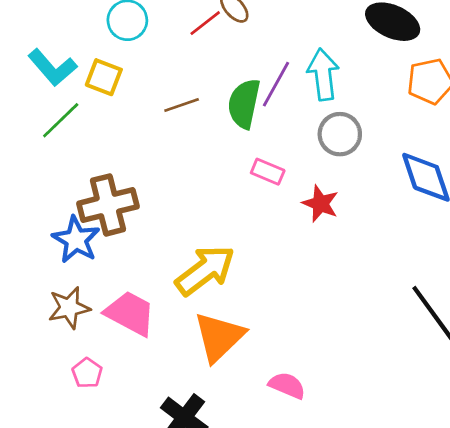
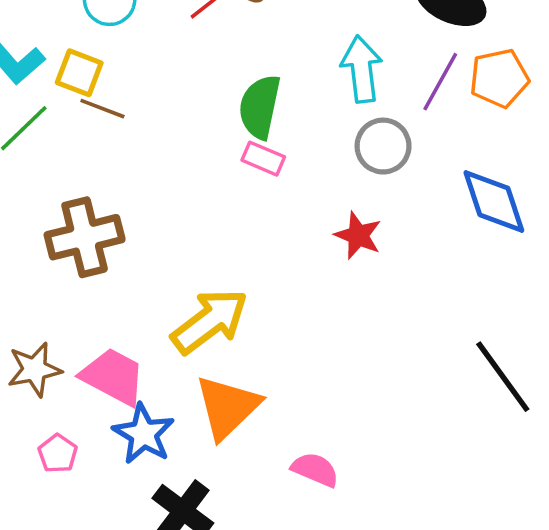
purple line: (276, 84) -> (440, 82), moved
brown line: (182, 105) -> (102, 109), moved, turned 40
pink rectangle: (268, 172) -> (263, 159), moved
blue star: (76, 240) -> (144, 434), moved

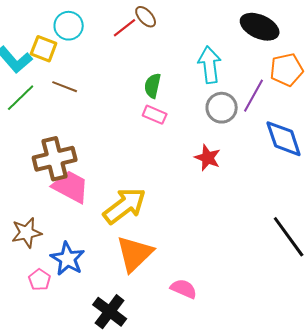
yellow square: (79, 73) -> (44, 49), moved
purple line: (440, 82) -> (254, 96), moved
green semicircle: (260, 107) -> (153, 86), size x0.7
pink trapezoid: (113, 377) -> (71, 187), moved
blue star: (144, 434) -> (68, 259), moved

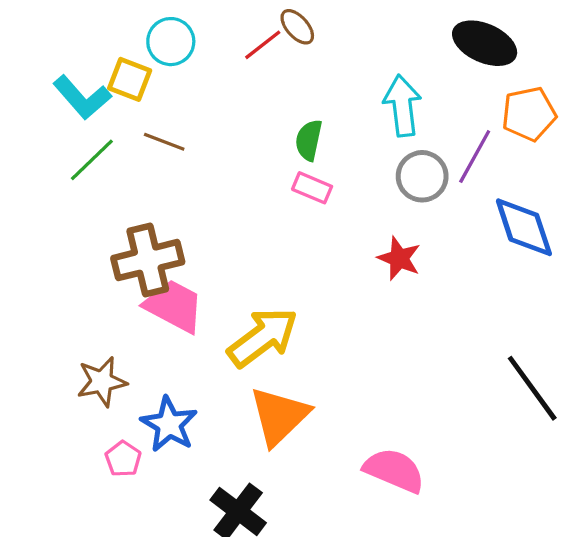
pink semicircle: (184, 289) -> (394, 470), moved, size x1.4

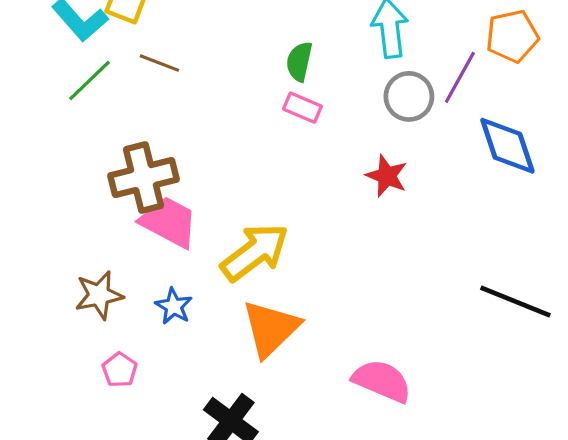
black line: (532, 388) -> (515, 301), turned -32
blue star: (169, 424) -> (174, 306), moved, size x0.7

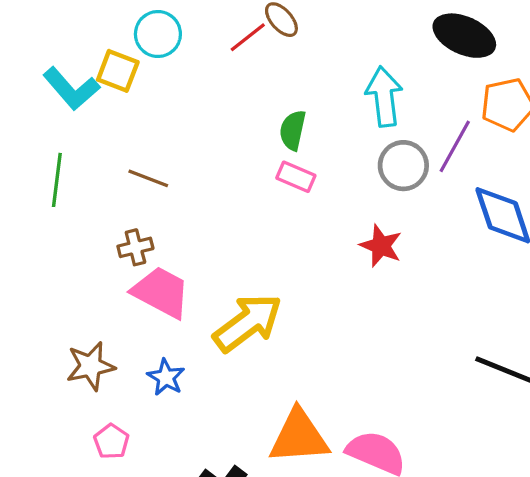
brown line: (159, 63) -> (148, 178), moved
green line: (89, 81) -> (57, 180), moved, turned -39
brown cross: (144, 178) -> (135, 247), size x0.5
orange triangle: (271, 329) -> (299, 437), moved, turned 40

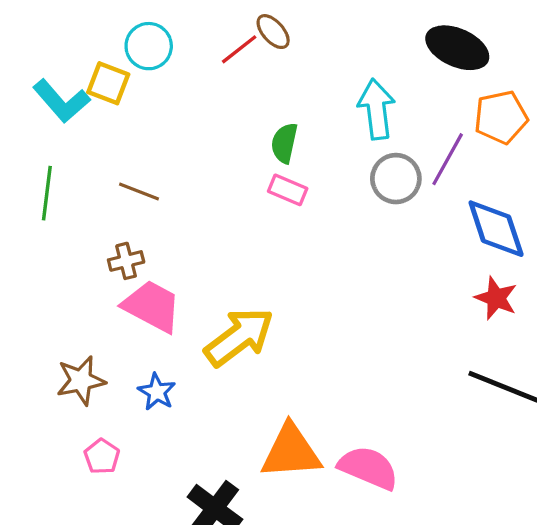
red star: (381, 246) -> (496, 298), moved

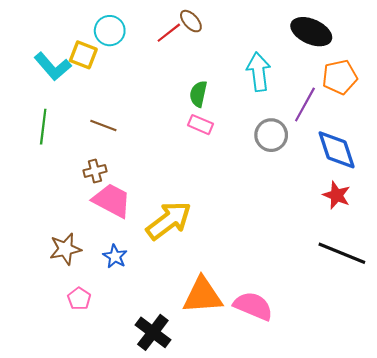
gray circle: (396, 179) -> (271, 135), moved

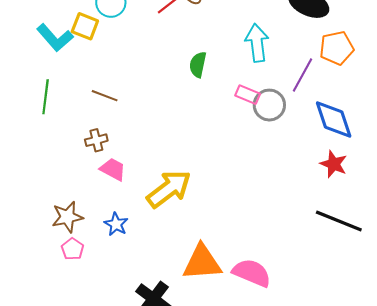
pink rectangle: (200, 125) -> (248, 95), moved
pink trapezoid: (112, 200) -> (113, 169), size x0.7
pink pentagon: (79, 299) -> (73, 249), moved

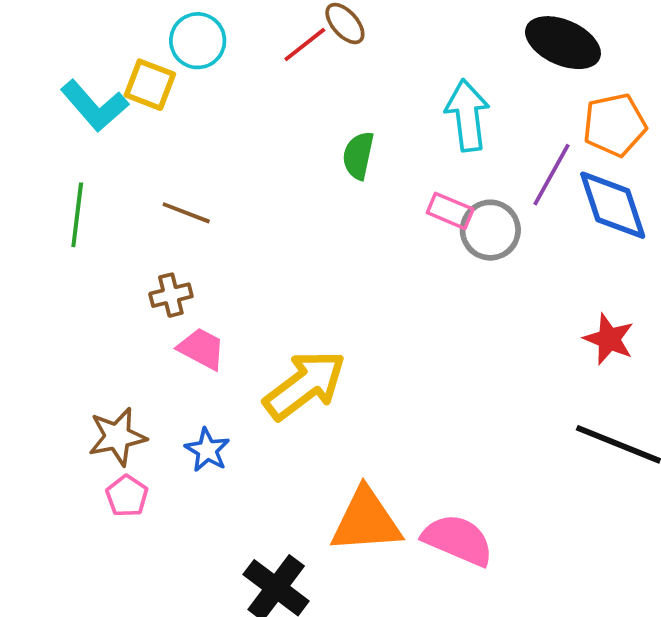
blue diamond: (334, 120) -> (613, 205), moved

